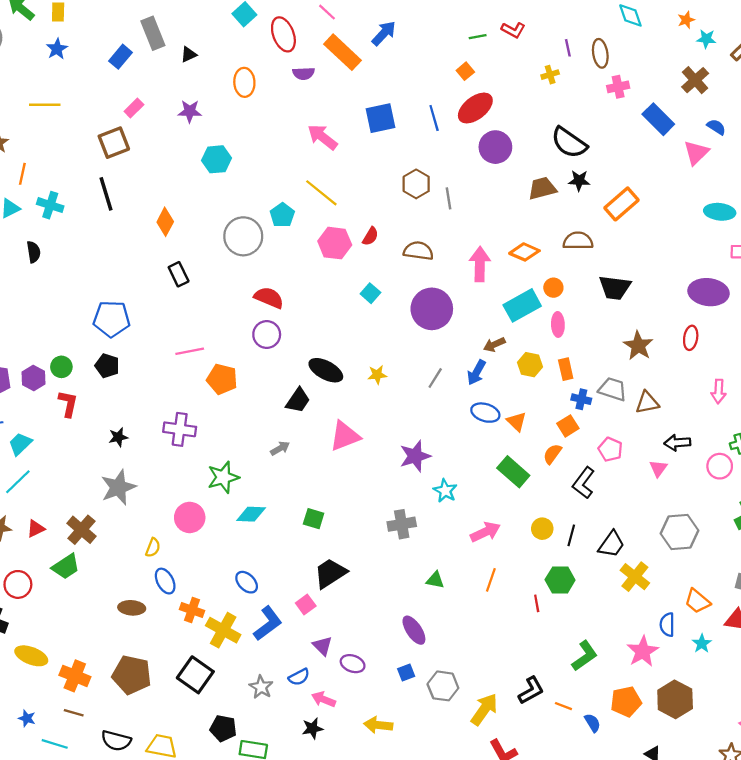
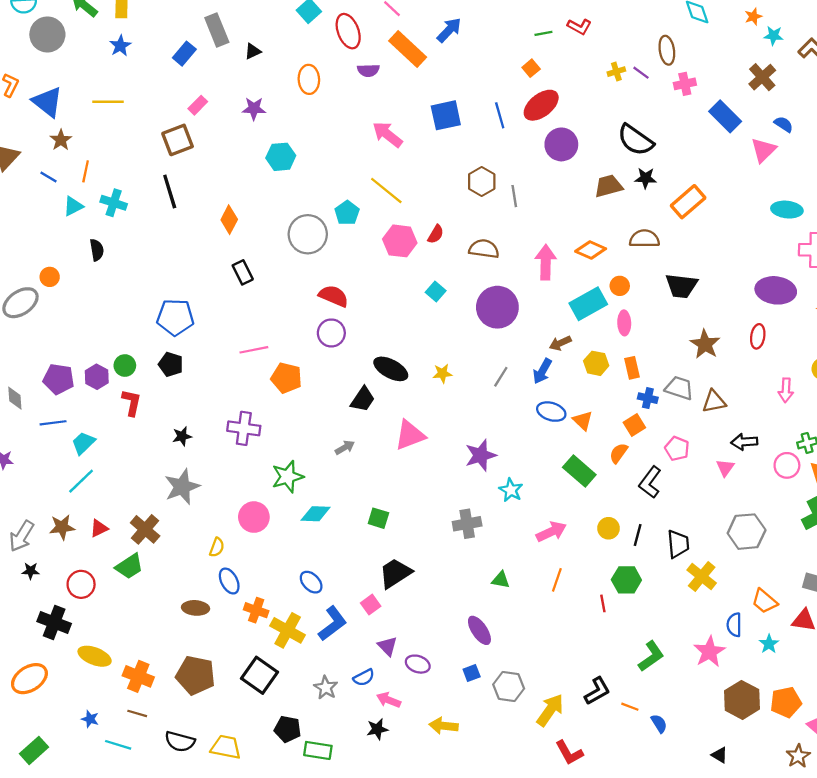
purple line: (568, 48) -> (641, 73), moved, turned -42
black trapezoid: (611, 544) -> (678, 544), turned -40
orange pentagon: (626, 702) -> (786, 702), moved

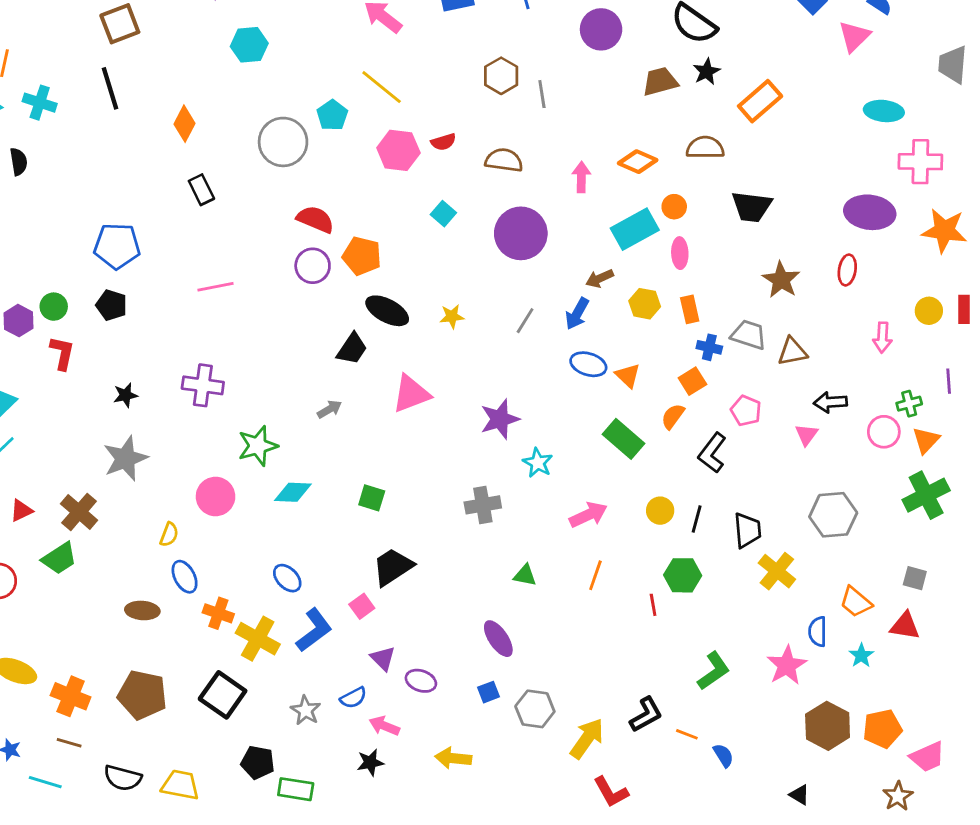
black star: (646, 178) -> (707, 72), turned -30
red semicircle: (436, 234) -> (443, 142), turned 42
pink arrow: (546, 262) -> (581, 177), size x0.7
orange pentagon: (286, 378) -> (362, 256), moved

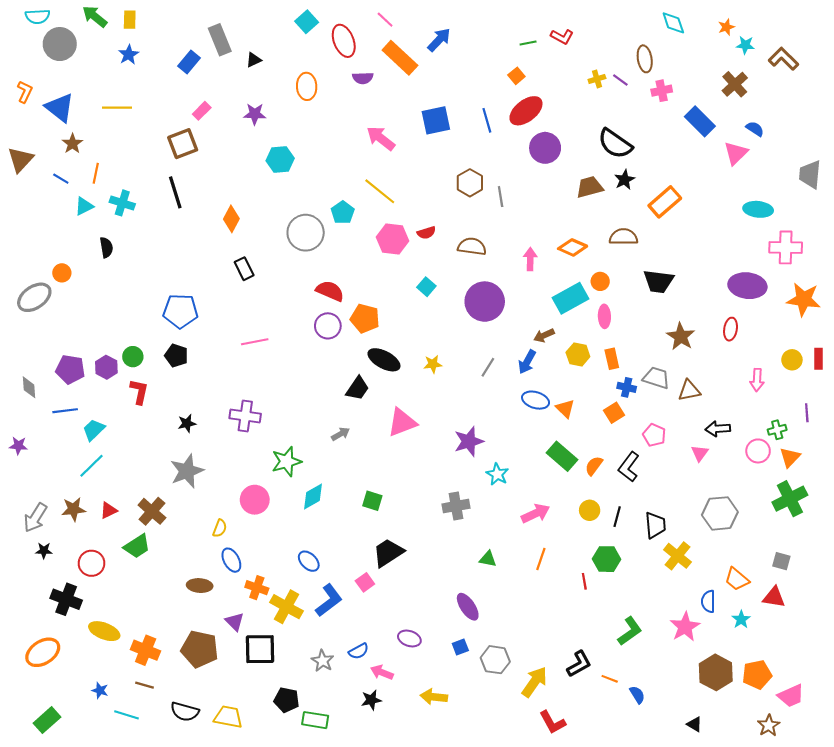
orange semicircle: (673, 416) -> (594, 466), moved
cyan diamond: (293, 492) -> (313, 497), turned -32
purple triangle: (383, 658) -> (235, 622), moved
black square: (223, 695) -> (260, 649), turned -36

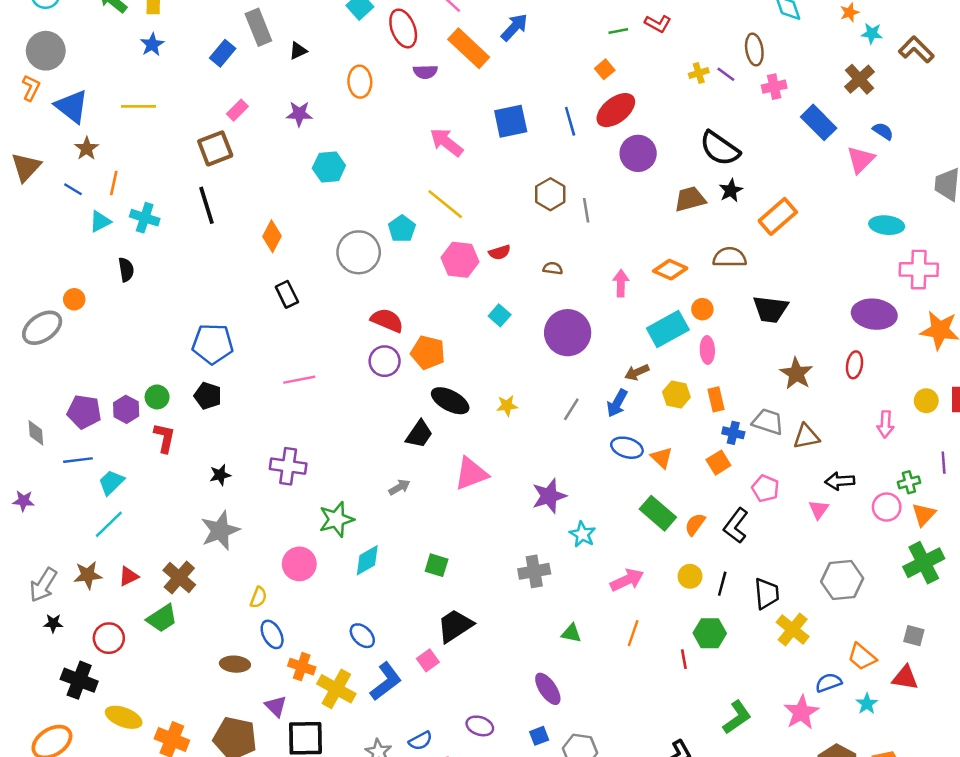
gray circle: (60, 44) -> (46, 51), moved
brown semicircle: (472, 246) -> (553, 268), size x0.6
blue semicircle: (708, 601) -> (829, 683), turned 70

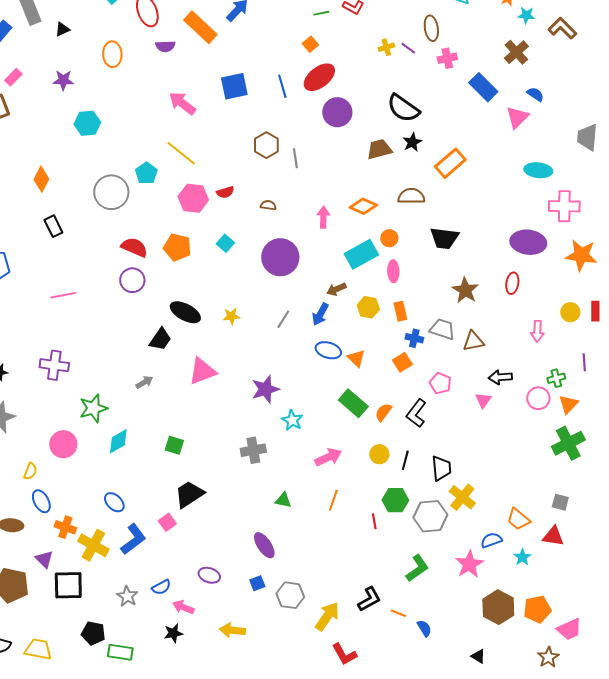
orange pentagon: (428, 352) -> (177, 247), moved
gray hexagon: (842, 580) -> (430, 516), moved

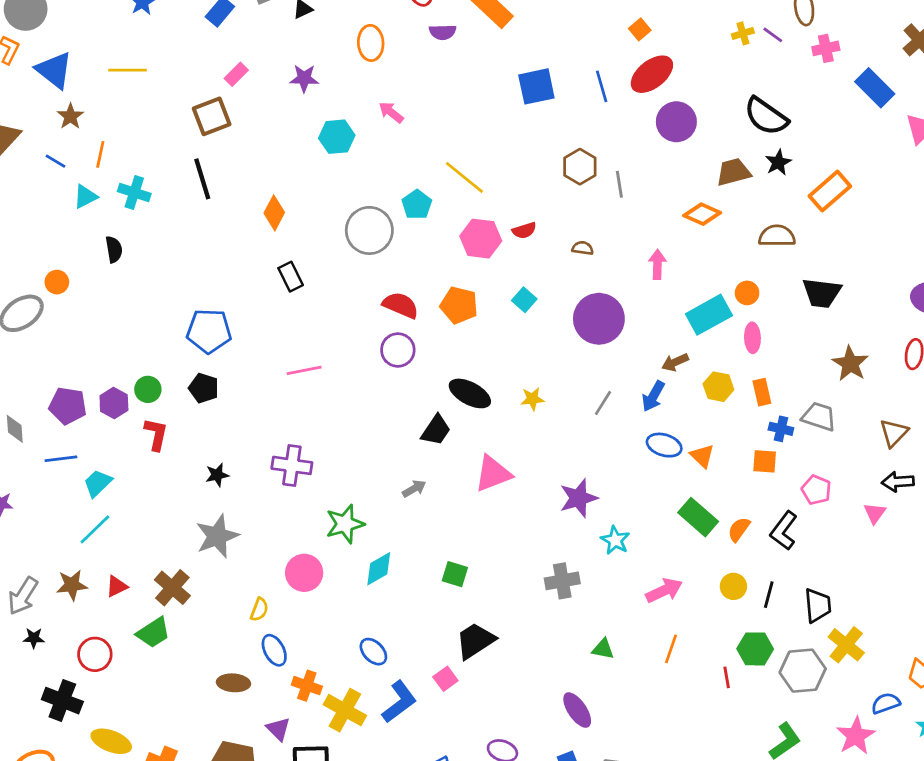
pink arrow: (182, 103) -> (391, 112), moved, size x0.7
orange diamond: (363, 206) -> (702, 214), moved
brown triangle: (473, 341) -> (894, 433), moved, turned -35
orange square: (402, 362) -> (765, 461), turned 36

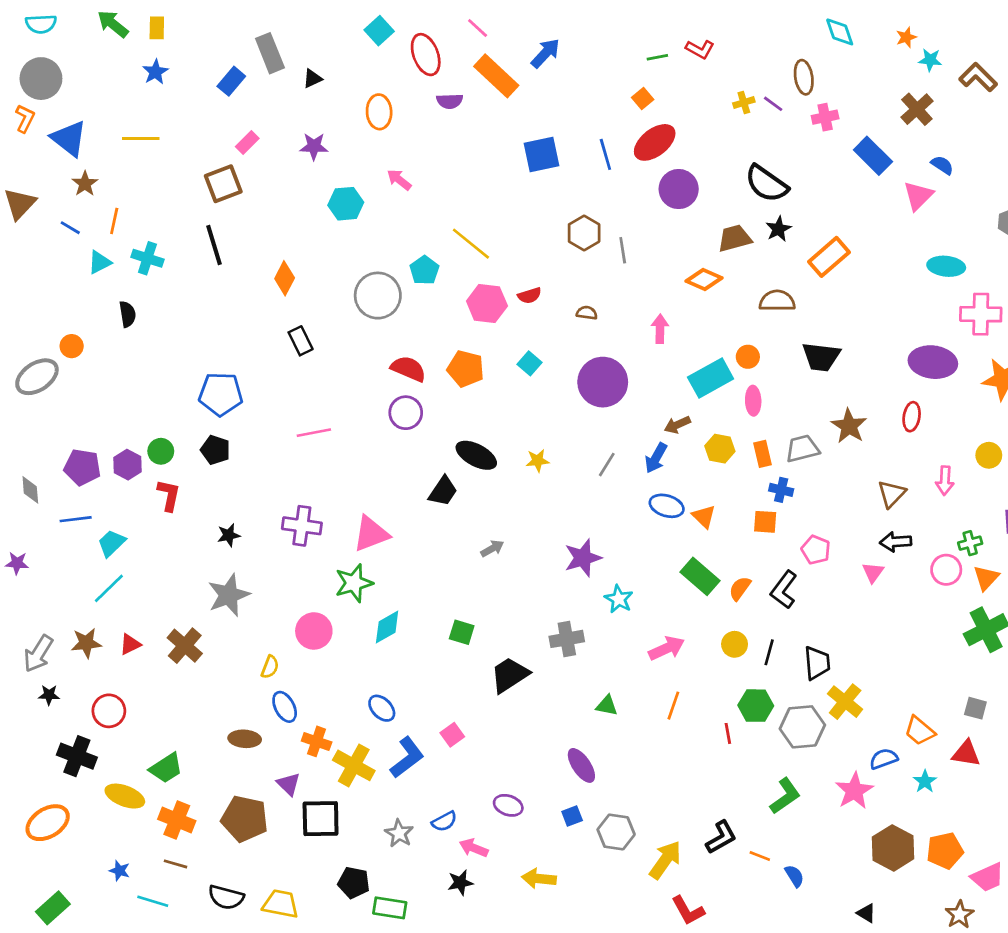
gray trapezoid: (819, 417) -> (802, 449), moved, turned -32
pink triangle: (493, 474) -> (371, 534), moved
gray arrow: (414, 489) -> (492, 548), moved
green trapezoid: (153, 633) -> (166, 768), moved
black trapezoid: (475, 641) -> (510, 675), moved

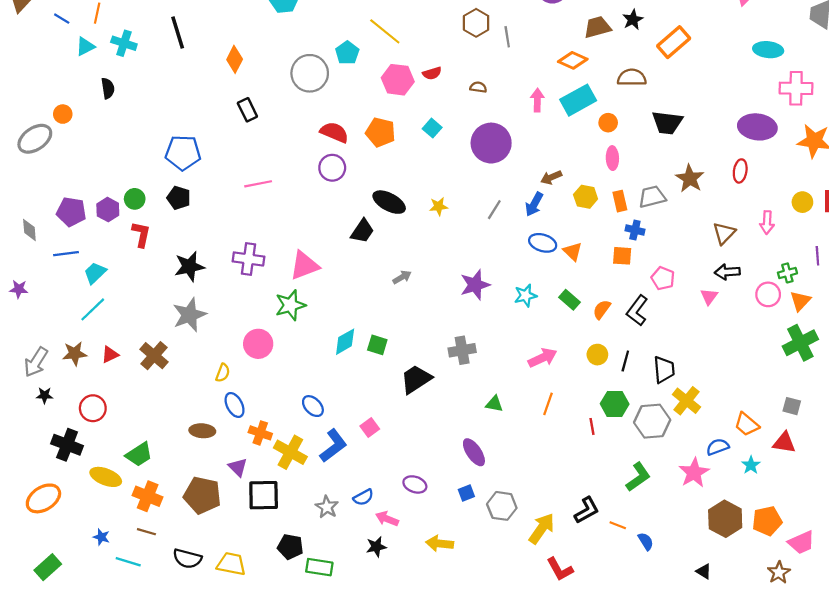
cyan rectangle: (711, 378) -> (578, 100), moved
black star: (229, 535) -> (189, 267), size x1.6
green rectangle: (700, 576) -> (569, 300), size x0.7
cyan star: (619, 599) -> (525, 295), moved, turned 30
cyan diamond: (387, 627) -> (345, 342), moved

